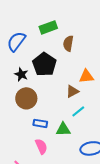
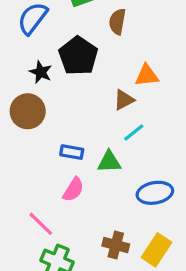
brown circle: (26, 98) -> (28, 111), moved
pink semicircle: (41, 146) -> (73, 190), turned 56

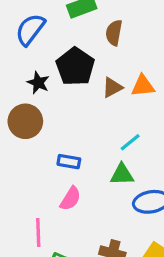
brown triangle: (124, 100) -> (112, 87), moved
green triangle: (109, 162) -> (122, 174), moved
pink line: (41, 224) -> (38, 232), turned 44

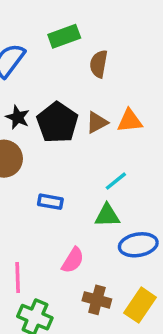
black pentagon: (75, 67) -> (57, 122), moved
pink semicircle: (70, 199) -> (73, 260), moved

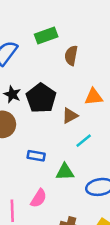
brown triangle: (97, 122) -> (70, 116), moved
green triangle: (107, 215) -> (65, 172), moved
pink semicircle: (73, 260) -> (39, 198), moved

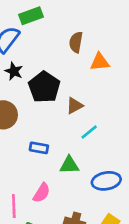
green rectangle: (46, 36) -> (31, 16), moved
black star: (12, 94) -> (14, 71), moved
orange triangle: (94, 97) -> (100, 62), moved

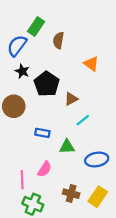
green rectangle: (31, 16) -> (36, 27), turned -36
brown semicircle: (76, 42) -> (58, 40), moved
orange triangle: (100, 62) -> (91, 64), turned 42

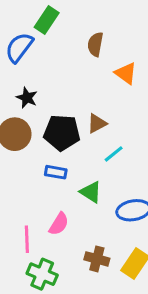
brown semicircle: (58, 40) -> (95, 44), moved
black star: (22, 71) -> (27, 98), moved
black pentagon: (47, 84) -> (62, 133), moved, turned -30
green triangle: (67, 147) -> (91, 192), turned 35

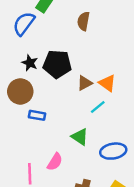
orange triangle: (126, 73) -> (107, 83), moved
black pentagon: (62, 133) -> (57, 64), moved
blue rectangle: (56, 172) -> (37, 115), moved

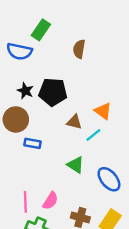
blue semicircle: (24, 24) -> (19, 51), turned -115
brown triangle: (85, 83) -> (74, 122), moved, turned 42
blue ellipse: (113, 151) -> (109, 179), turned 60
pink semicircle: (55, 162) -> (50, 201), moved

